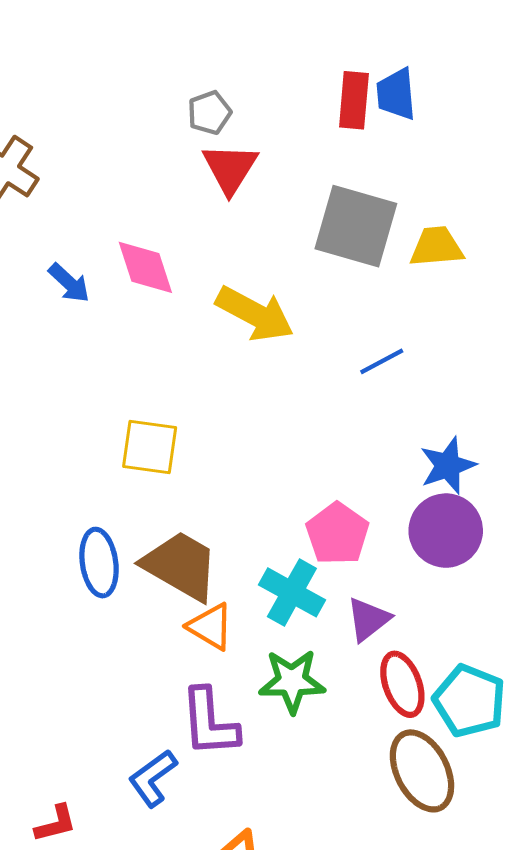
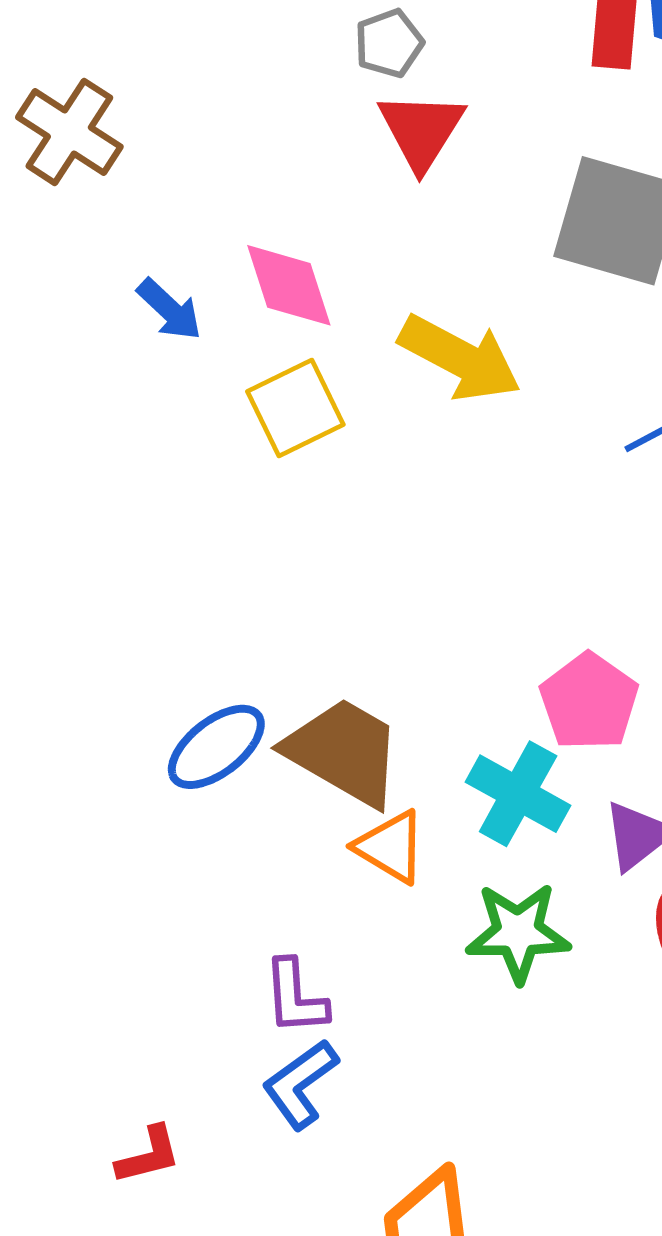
yellow square: (150, 447) -> (295, 408), moved, turned -34
blue ellipse: (99, 563) -> (216, 747), turned 60
purple L-shape: (209, 722) -> (295, 997), moved, size x0.7

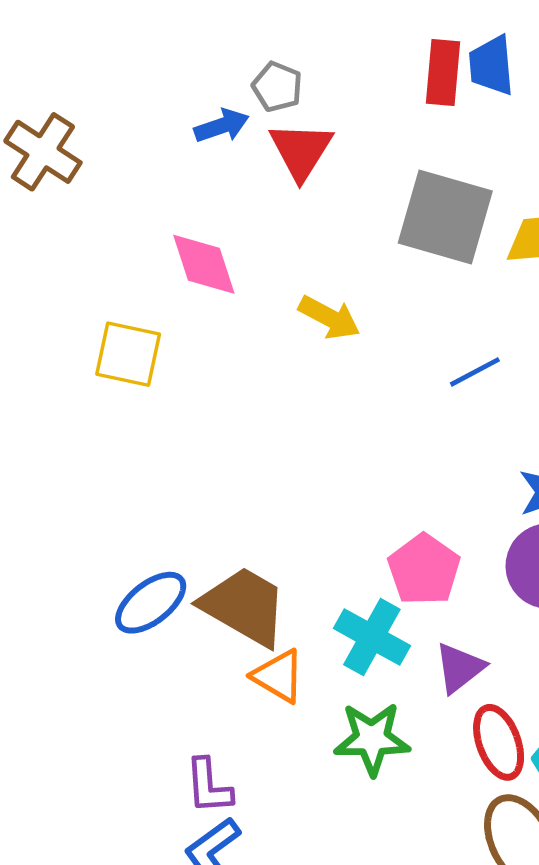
gray pentagon: (389, 43) -> (277, 87), turned -30
blue arrow: (169, 310) -> (222, 126), moved, turned -62
yellow arrow: (460, 358) -> (329, 317), size x0.7
yellow square: (295, 408) -> (128, 354), moved, turned 38

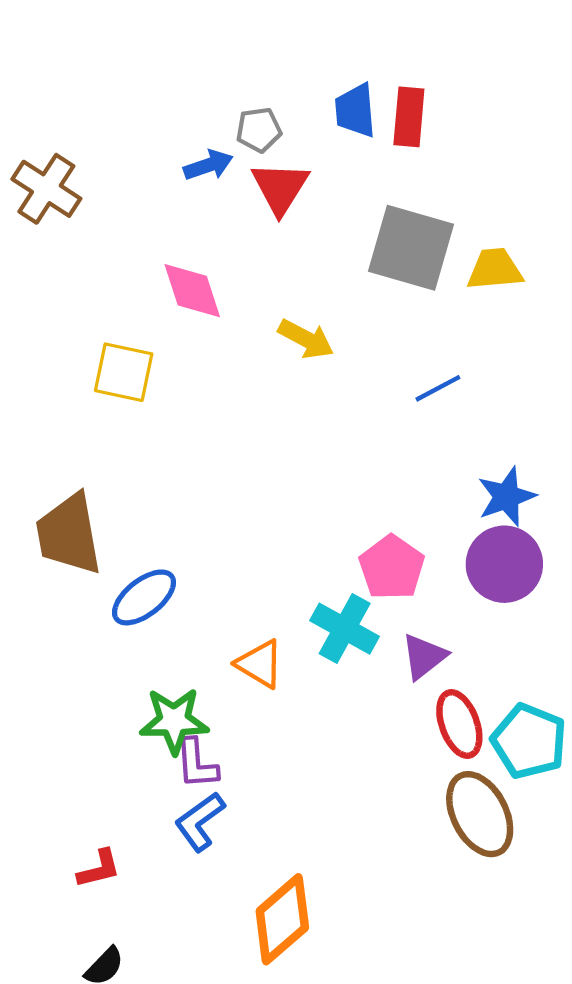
blue trapezoid: (491, 65) -> (355, 110), moved
gray pentagon: (277, 87) -> (259, 130), turned -30
brown trapezoid: (244, 606) -> (69, 534), moved, turned -130
green star: (372, 739) -> (174, 721), moved

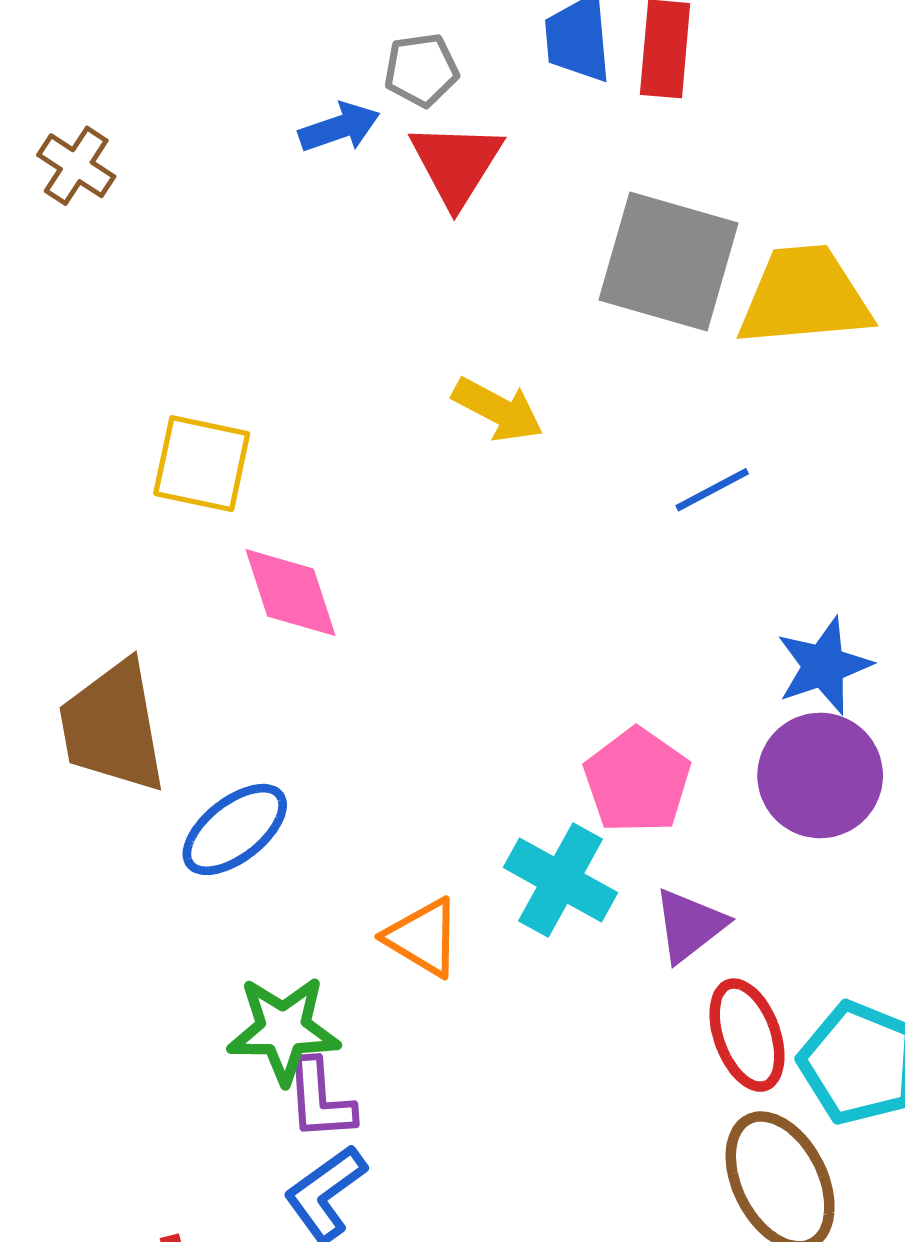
brown cross: (46, 189) -> (76, 166), size x0.7
yellow trapezoid: (495, 269) -> (804, 296), size x1.5
pink diamond: (192, 291) -> (291, 593), moved

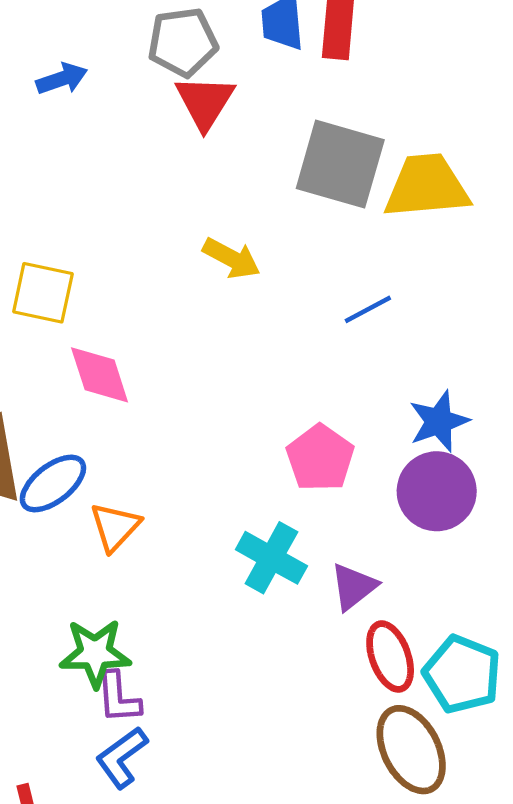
gray pentagon: (421, 70) -> (183, 42), size x1.5
blue arrow: (339, 127) -> (62, 79), moved
pink pentagon: (637, 781) -> (320, 458), moved
blue ellipse: (235, 829) -> (53, 484), moved
orange triangle: (423, 938) -> (115, 527), moved, turned 42

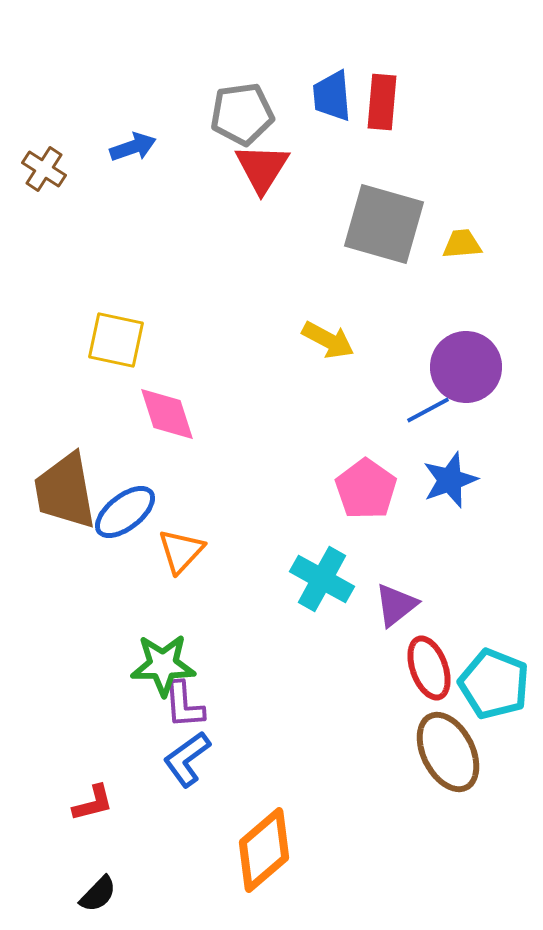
yellow trapezoid: (427, 186) -> (462, 244), size x0.5
yellow arrow: (231, 258) -> (328, 340), moved
blue line: (368, 309) -> (428, 410), moved
blue star: (439, 421) -> (450, 480), moved
purple circle: (437, 491) -> (466, 367), moved

